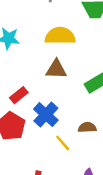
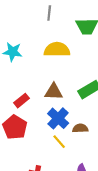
brown triangle: (56, 69) -> (54, 92), moved
blue cross: (46, 115) -> (58, 118), moved

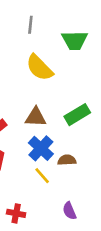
yellow semicircle: (57, 50) -> (40, 68), turned -135

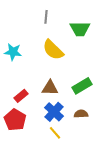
brown semicircle: (67, 160) -> (81, 114), moved

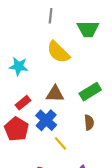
cyan star: (13, 52) -> (19, 66), moved
blue cross: (54, 112) -> (46, 120), moved
brown semicircle: (81, 114) -> (89, 122), turned 88

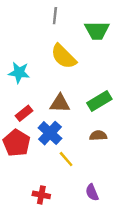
brown semicircle: (89, 122) -> (98, 136), turned -88

